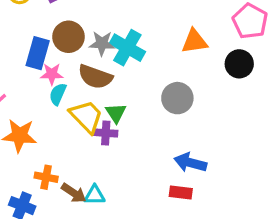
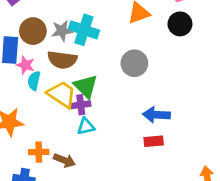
pink star: (52, 74) -> (25, 65), turned 30
green triangle: (116, 113) -> (86, 86), size x1.4
cyan triangle: (95, 195) -> (86, 126), moved

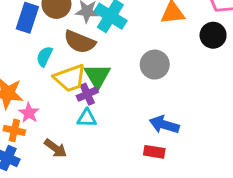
pink star: (25, 65) -> (29, 113), moved
yellow trapezoid: (62, 94) -> (70, 78), turned 112
purple cross: (81, 105) -> (87, 94), turned -30
orange cross: (39, 152) -> (14, 130), moved

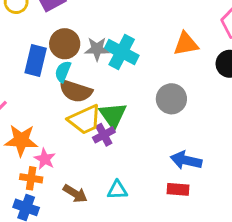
brown semicircle: (80, 42) -> (76, 91), moved
cyan semicircle: (44, 56) -> (63, 72), moved
cyan triangle: (87, 118) -> (117, 190), moved

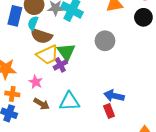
pink star: (45, 159) -> (36, 82), moved
blue arrow: (186, 160) -> (114, 96), moved
red rectangle: (178, 189) -> (109, 111), moved, turned 64
cyan triangle: (117, 190) -> (69, 101), size x1.5

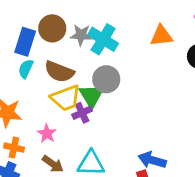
cyan semicircle: (33, 23) -> (26, 69), moved
gray circle: (105, 41) -> (106, 79), moved

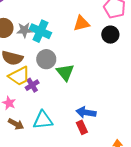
green triangle: (91, 96) -> (65, 72), moved

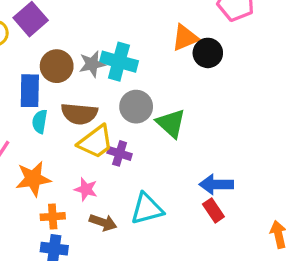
black circle: (110, 35) -> (208, 53), moved
purple cross: (32, 85) -> (120, 153), turned -32

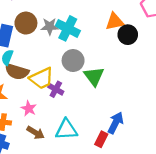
brown semicircle: (79, 114) -> (17, 72), moved
blue arrow: (216, 184) -> (116, 123), turned 105
red rectangle: (213, 210) -> (101, 139), moved, turned 49

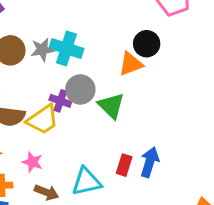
orange triangle: (115, 22) -> (131, 64), moved
purple cross: (56, 89) -> (60, 101), moved
red rectangle: (101, 139) -> (124, 165), moved

